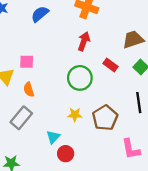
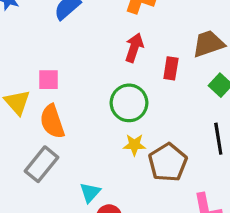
red rectangle: (110, 65) -> (171, 68), moved, turned 64
orange semicircle: (29, 90) -> (52, 122), size x1.5
yellow star: (75, 115) -> (134, 145), moved

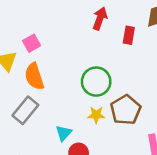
pink square: (48, 80) -> (32, 43), turned -30
green circle: (129, 103) -> (96, 82), moved
yellow star: (134, 145) -> (96, 115), moved

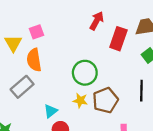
red rectangle: (129, 35) -> (118, 39), size x1.5

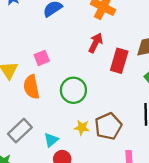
pink square: (36, 32) -> (42, 58), moved
green circle: (85, 73) -> (73, 90), moved
gray rectangle: (22, 87) -> (20, 131), moved

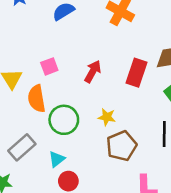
red arrow: (96, 43) -> (93, 71), moved
green circle: (73, 90) -> (64, 120), moved
yellow star: (82, 128) -> (107, 117), moved

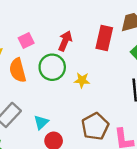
green circle: (64, 120) -> (52, 67), moved
brown pentagon: (122, 146) -> (95, 126), moved

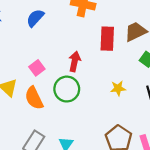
red rectangle: (104, 38) -> (107, 39), moved
yellow star: (82, 80) -> (118, 88), moved

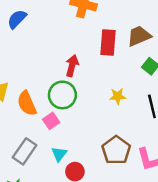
blue semicircle: (35, 18) -> (17, 19), moved
pink square: (37, 68) -> (51, 121), moved

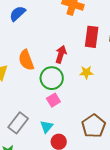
yellow star: (118, 96) -> (86, 72), moved
orange semicircle: (27, 103) -> (26, 60), moved
pink square: (51, 121) -> (53, 100), moved

